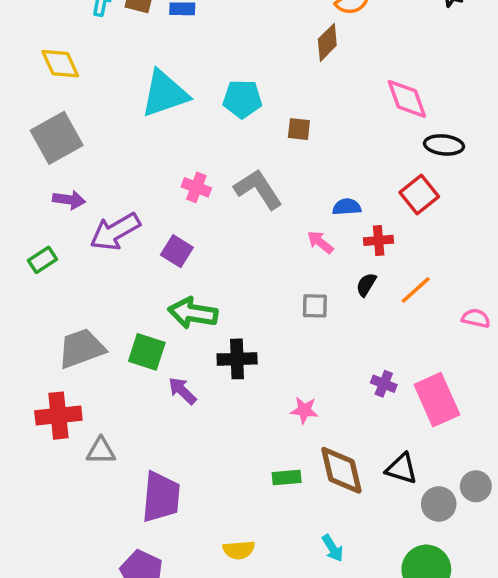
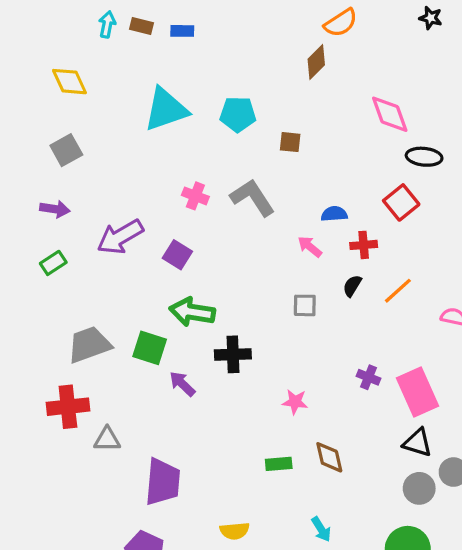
gray square: (57, 138) -> (66, 150), size x0.7
purple arrow: (69, 200) -> (55, 209), moved
black triangle: (402, 469) -> (418, 443), moved
brown diamond: (341, 470) -> (329, 457), size x0.7

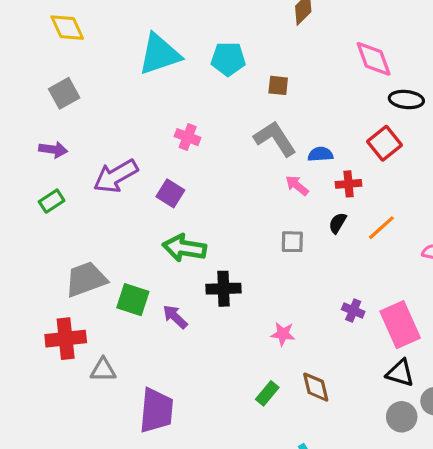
gray L-shape: (253, 198) -> (275, 139), moved
green square: (150, 348) -> (133, 300), moved
green rectangle: (279, 464) -> (267, 393), turned -45

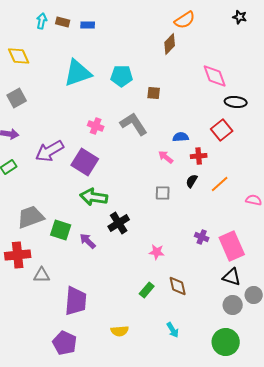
gray L-shape: (275, 139) -> (134, 124), moved
purple square: (170, 193) -> (85, 162), size x1.5
black cross: (224, 289) -> (119, 223), turned -30

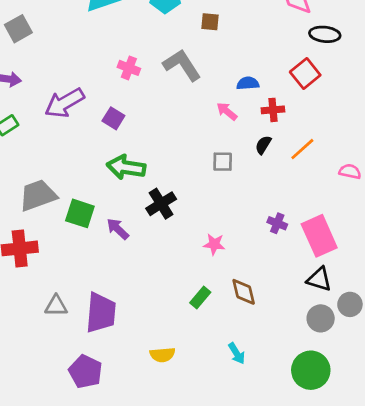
purple square: (85, 162) -> (113, 118), size x0.6
gray triangle: (42, 275) -> (56, 306), moved

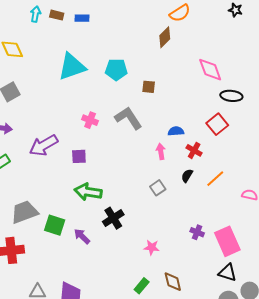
red cross: (273, 110) -> (194, 150), turned 35
pink arrow: (227, 111) -> (161, 151), turned 42
purple square: (113, 118) -> (79, 156), turned -35
gray square: (223, 162) -> (158, 188), turned -35

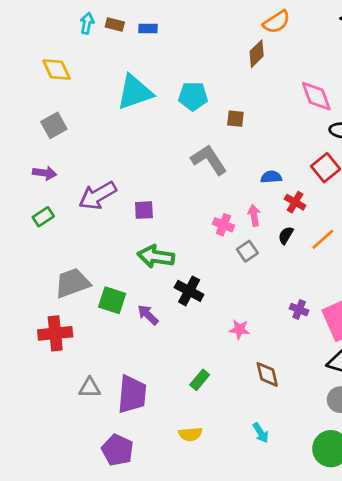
pink cross: (90, 120) -> (223, 225), moved
pink arrow: (161, 151) -> (254, 215), moved
black cross: (113, 218) -> (189, 291), turned -30
green rectangle: (142, 286) -> (200, 380), moved

